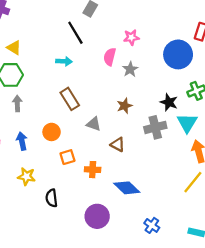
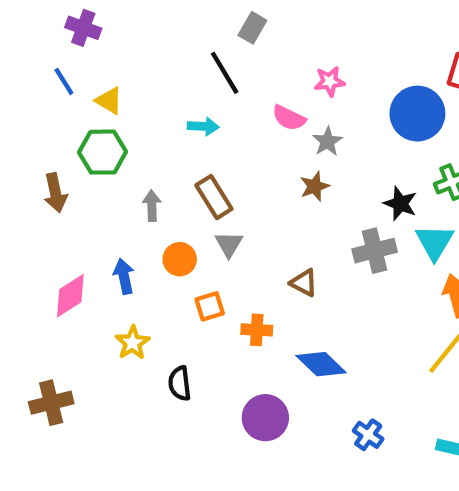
pink semicircle: (110, 57) -> (289, 118), turned -78
gray arrow: (17, 103) -> (152, 206), moved
brown star: (124, 106) -> (315, 186), moved
gray triangle: (94, 124) -> (229, 244), moved, turned 42
yellow star: (26, 176) -> (133, 343), turned 30

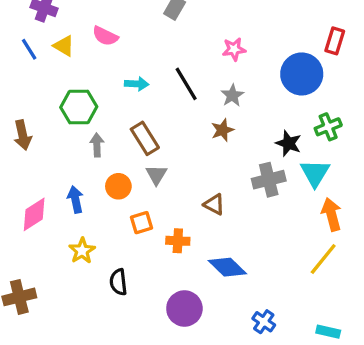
black line: (225, 73) -> (186, 84), moved
yellow triangle: (109, 101) -> (64, 46), moved
pink semicircle: (289, 118) -> (105, 36), moved
green hexagon: (103, 152) -> (79, 107), moved

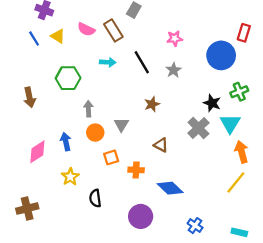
brown star: (222, 130) -> (152, 104), moved
brown rectangle: (145, 138) -> (113, 30), moved
gray arrow: (97, 145) -> (88, 109), moved
gray cross: (269, 180) -> (198, 128), turned -30

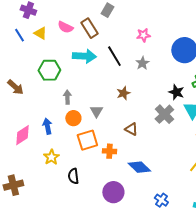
cyan arrow: (108, 62) -> (84, 56), size x1.6
brown arrow: (29, 97) -> (15, 87), turned -36
orange square: (111, 157) -> (87, 140), size x1.5

